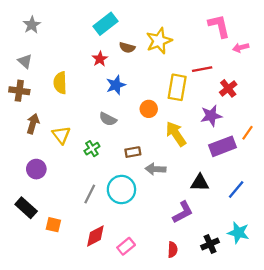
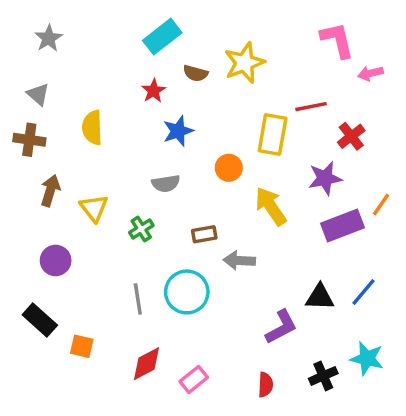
gray semicircle: (108, 119) -> (166, 184), turned -36
black triangle: (200, 183) -> (320, 297), moved
gray line: (90, 194) -> (138, 299), turned -36

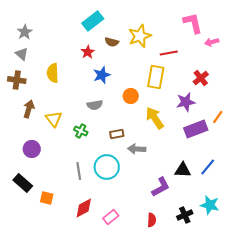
gray star: (49, 38) -> (25, 32), moved
red line: (311, 107) -> (169, 53), moved
green cross: (141, 229) -> (81, 131), turned -32

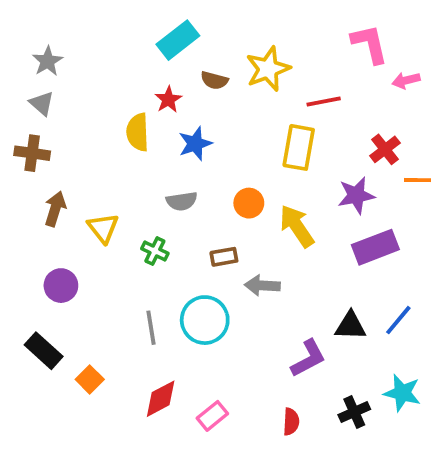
yellow semicircle: (53, 73) -> (138, 132), moved
orange circle: (131, 96) -> (249, 203), moved
orange line: (218, 117) -> (418, 180), moved, turned 56
orange square: (47, 198) -> (90, 379), turned 32

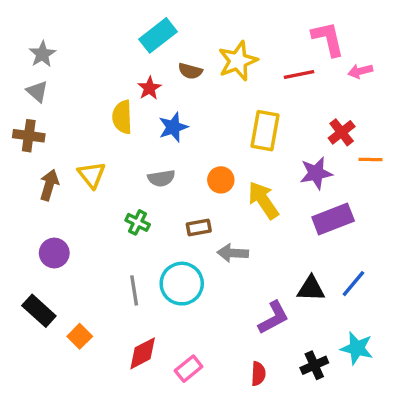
red line: (324, 101) -> (299, 74), moved
yellow triangle: (103, 228) -> (92, 175), moved

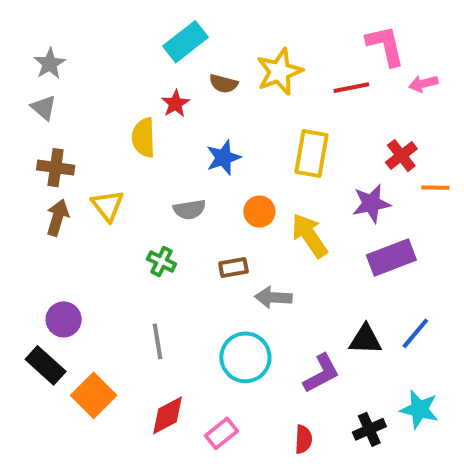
blue star: (173, 127) -> (223, 158), moved
brown cross: (29, 136) -> (56, 168), moved
purple circle: (54, 253) -> (64, 319), moved
cyan circle: (182, 284) -> (245, 357), moved
orange square: (80, 336) -> (94, 395), size x1.5

